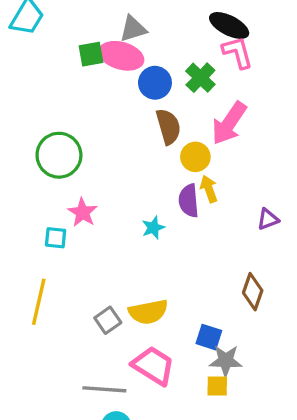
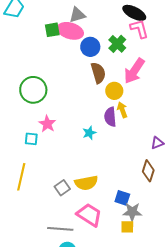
purple triangle: (268, 219) -> (157, 143), moved

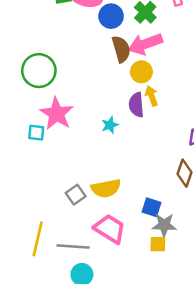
pink arrow: (134, 71) -> (145, 44), moved, turned 36
pink star: (47, 124) -> (57, 114), size x1.5
yellow line: (21, 177) -> (38, 239), moved

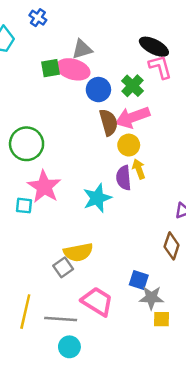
cyan star: (110, 125) -> (97, 198), size x1.6
yellow semicircle: (106, 188) -> (78, 252), moved
yellow square: (158, 244) -> (161, 319), moved

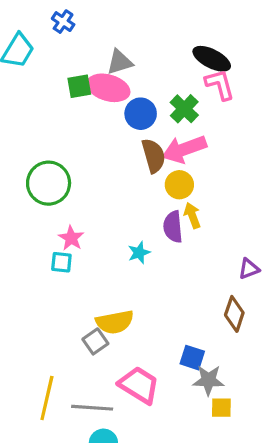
pink star: (44, 187) -> (71, 238), size x0.6
cyan star: (97, 198) -> (139, 253), size x0.6
cyan square: (24, 206) -> (61, 262), moved

